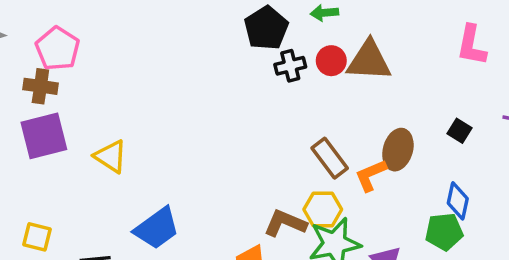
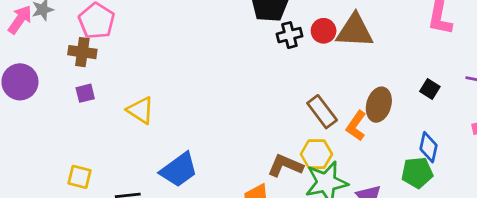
purple square: (44, 136) -> (85, 93), size x0.5
orange L-shape: (371, 175) -> (356, 126), turned -32

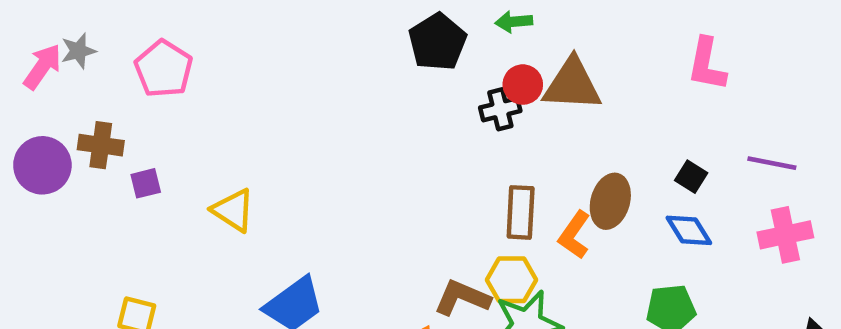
black cross: (289, 35) -> (500, 109), moved
brown cross: (82, 52) -> (101, 145), moved
brown rectangle: (322, 112) -> (521, 212), turned 40
blue diamond: (428, 147) -> (689, 230), moved, turned -44

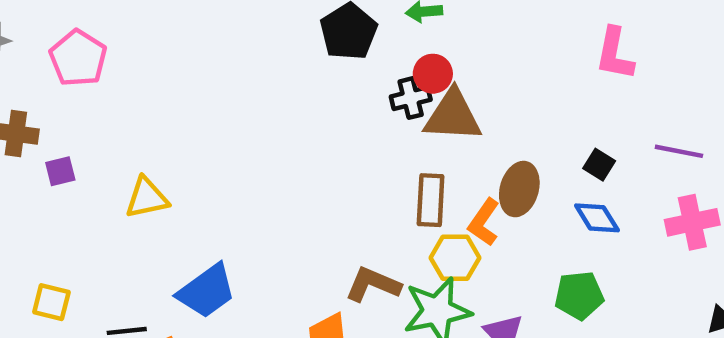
brown triangle: (572, 85) -> (453, 116), moved
yellow triangle: (233, 210) -> (147, 198), turned -45
yellow hexagon: (512, 280) -> (455, 258), moved

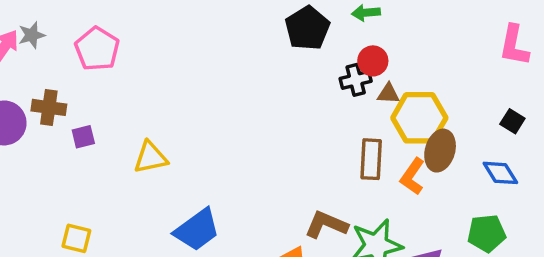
brown triangle: (453, 116) -> (388, 94), size x0.5
black square: (599, 165) -> (512, 121), moved
yellow hexagon: (455, 258) -> (419, 118), moved, size x1.4

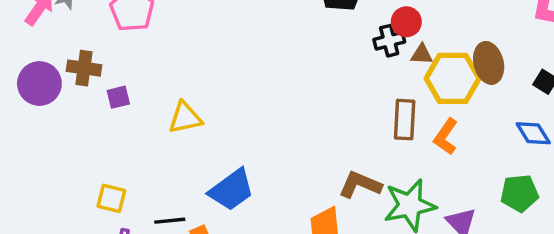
brown ellipse: (440, 151) -> (489, 63), moved, turned -30

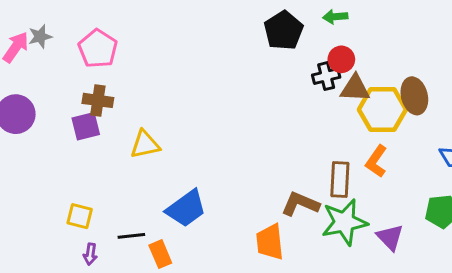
brown triangle: (422, 54) -> (355, 88), size x1.5
brown cross: (84, 68) -> (98, 100), moved
purple square: (118, 97) -> (86, 126), size x1.4
brown rectangle: (405, 120) -> (340, 180), moved

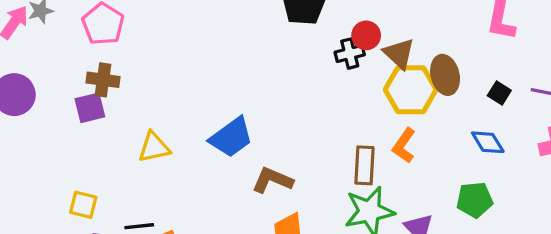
brown triangle: (355, 88) -> (399, 54), moved, turned 40
yellow triangle: (145, 145) -> (154, 147), moved
brown L-shape: (300, 204) -> (272, 180), moved
blue trapezoid: (186, 208) -> (231, 137), moved

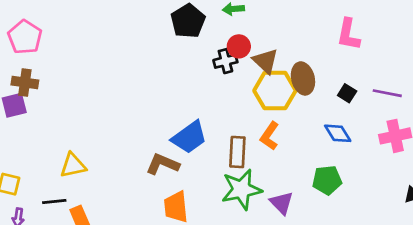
blue trapezoid: (231, 137) -> (189, 137), moved
yellow triangle: (154, 147) -> (73, 165), moved

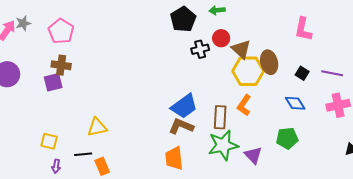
black cross: (225, 61) -> (200, 49), moved
brown L-shape: (163, 164) -> (181, 126), moved

